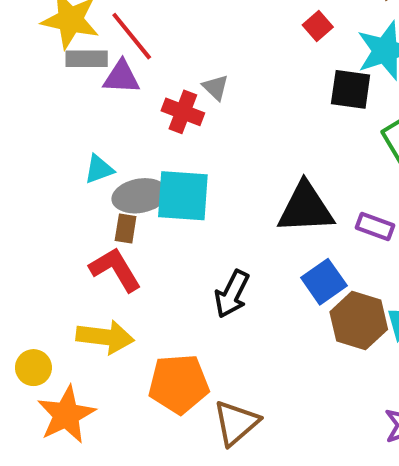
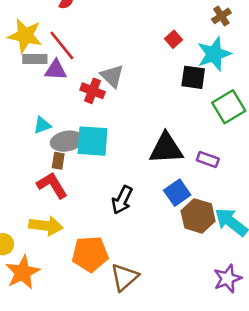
gray triangle: (216, 87) -> (112, 76), size x1.5

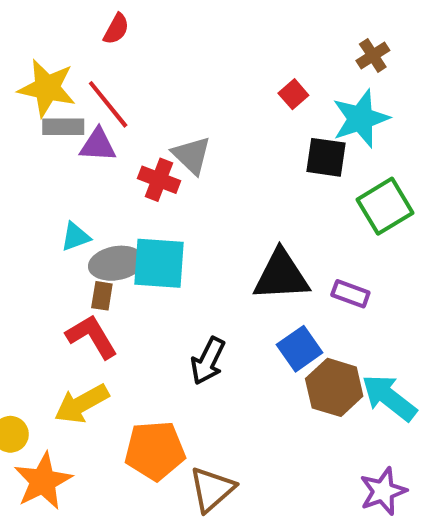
yellow arrow: (46, 226) -> (82, 404), turned 144

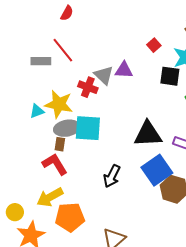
yellow star: (47, 88) -> (59, 104), moved
purple triangle: (98, 145) -> (124, 70), moved
cyan triangle: (76, 237) -> (37, 111), moved
blue square: (300, 349) -> (157, 170), size x1.4
orange pentagon: (155, 451) -> (70, 217), moved

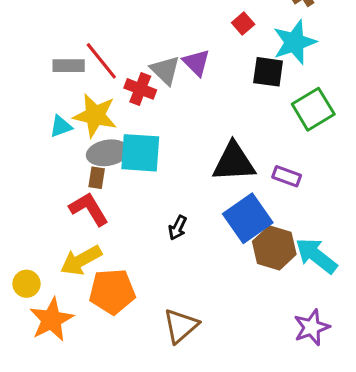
red line: (63, 50) -> (101, 61), moved
gray rectangle: (41, 61) -> (69, 66), moved
purple triangle: (124, 70) -> (196, 62), turned 42
black arrow: (112, 176) -> (178, 228), size x0.7

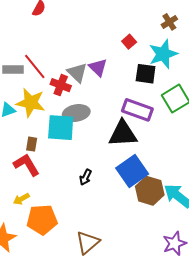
gray ellipse: (108, 153) -> (76, 113), moved
purple rectangle: (287, 176) -> (137, 110), moved, size x1.6
yellow arrow: (81, 260) -> (21, 199), size x0.6

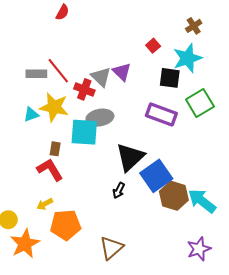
black triangle: (123, 134) -> (130, 157), moved, turned -40
black arrow: (86, 177) -> (119, 191), moved

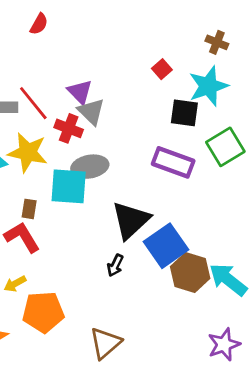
brown cross: (194, 26) -> (217, 42), turned -35
purple triangle: (122, 72) -> (80, 92), moved

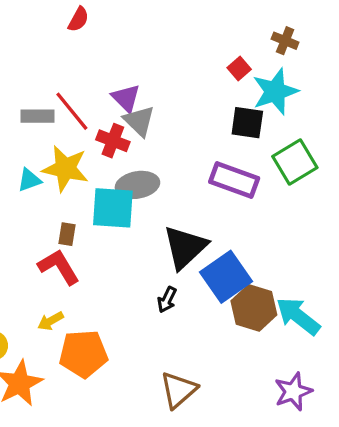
red square: (162, 69) -> (239, 69), moved
brown triangle: (105, 343) -> (178, 390), moved

